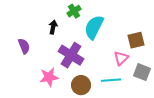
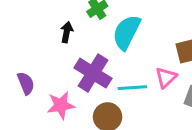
purple semicircle: (24, 46) -> (26, 83), moved
cyan line: (111, 80) -> (132, 88), moved

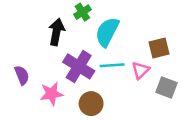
black arrow: (67, 32) -> (56, 32), size x1.5
cyan line: (132, 88) -> (112, 65), moved

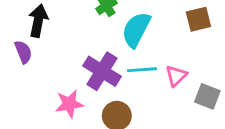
black arrow: (56, 32) -> (38, 21), moved
brown square: (159, 48) -> (198, 19), moved
purple semicircle: (22, 75) -> (23, 52), moved

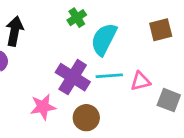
pink triangle: (176, 76) -> (140, 81), turned 30

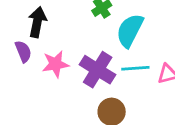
pink star: (43, 107) -> (55, 64), moved

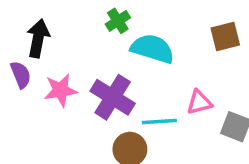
cyan semicircle: (130, 30) -> (152, 49), turned 80
cyan line: (135, 68) -> (159, 121), moved

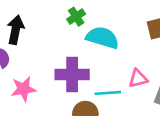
pink star: (61, 90) -> (23, 89), moved
purple cross: (113, 97) -> (72, 75), turned -32

